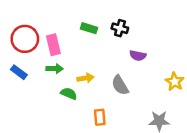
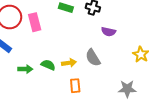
green arrow: (55, 69) -> (25, 69), moved
yellow arrow: (85, 78) -> (69, 63), moved

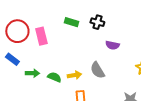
green arrow: (25, 69) -> (32, 73), moved

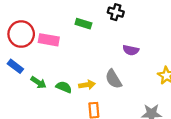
black cross: (97, 22) -> (116, 12), moved
pink rectangle: (41, 36) -> (49, 40), turned -66
green arrow: (32, 73) -> (38, 82), turned 32

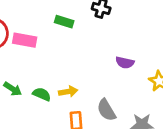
purple semicircle: (131, 50) -> (125, 63), moved
gray semicircle: (113, 79) -> (106, 110), moved

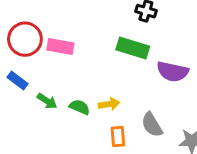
green rectangle: (64, 22) -> (133, 48), moved, size x1.5
purple semicircle: (125, 63) -> (173, 72), size x1.5

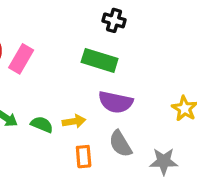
pink rectangle: (60, 47) -> (21, 59), turned -70
purple semicircle: (173, 72) -> (116, 102), moved

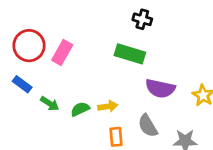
purple semicircle: (116, 102) -> (160, 88), moved
green semicircle: (42, 125) -> (80, 109), turned -48

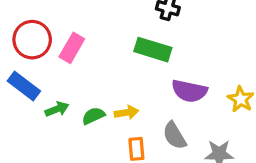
blue rectangle: (22, 84) -> (24, 86), size x1.4
green arrow: (50, 104) -> (57, 109), turned -54

